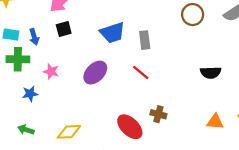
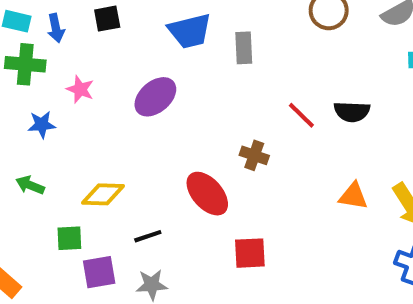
red line: (141, 73) -> (301, 115), moved
brown cross: (158, 114) -> (254, 155), moved

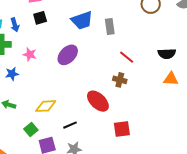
red line: (301, 115) -> (127, 57), moved
orange triangle: (353, 196) -> (171, 79), moved
green square: (69, 238) -> (31, 130), turned -32

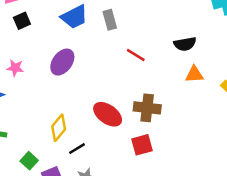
brown cross: (120, 80) -> (147, 108), moved, size x1.5
yellow diamond: (46, 106) -> (59, 128), moved, turned -40

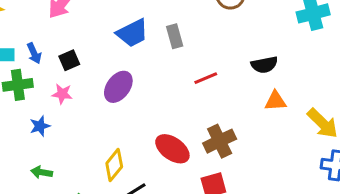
black square: (22, 21) -> (69, 60), moved
red line: (136, 55) -> (206, 78), turned -54
brown cross: (147, 108) -> (220, 141), turned -32

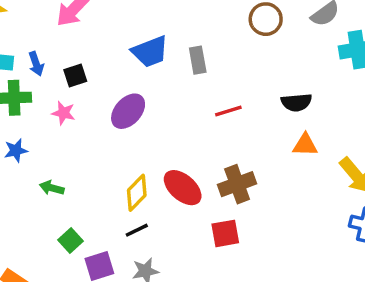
blue star: (40, 126) -> (16, 150), moved
yellow diamond: (114, 165) -> (137, 193), moved
green arrow: (42, 172) -> (52, 188), moved

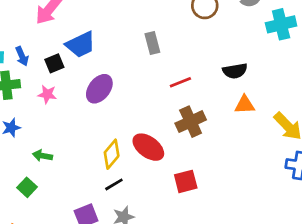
blue trapezoid: (150, 52) -> (81, 45), moved
brown cross: (237, 184) -> (191, 122), moved
green square: (70, 241) -> (27, 187), moved

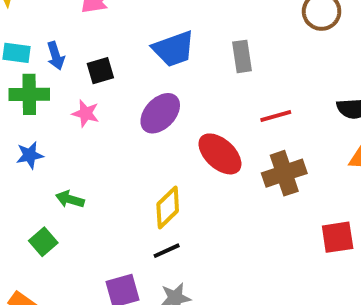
blue trapezoid: (81, 45) -> (174, 49), moved
red ellipse: (148, 147) -> (220, 154), moved
red square: (186, 181) -> (338, 237), moved

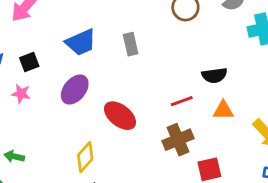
red line: (276, 116) -> (182, 101), moved
brown cross: (284, 173) -> (178, 140), moved

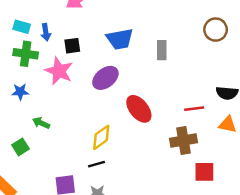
pink star: (21, 94) -> (59, 71), size x1.6

